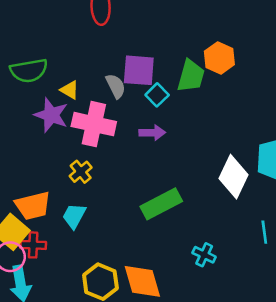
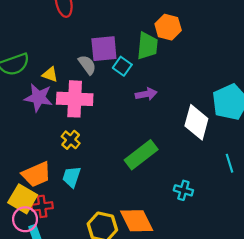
purple arrow: (152, 133) -> (146, 94), moved

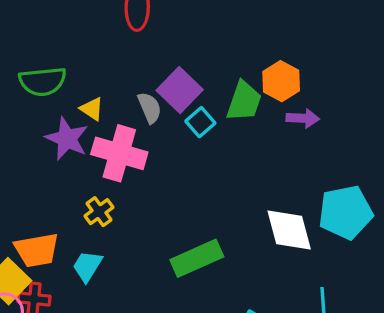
purple square: (104, 49) -> (180, 90), turned 36
purple arrow: (146, 94) -> (303, 118), moved
white diamond: (196, 122) -> (289, 230), turned -44

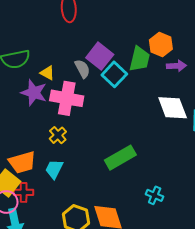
cyan square: (200, 122) -> (114, 74), size x1.4
white diamond: (289, 230) -> (173, 108), moved

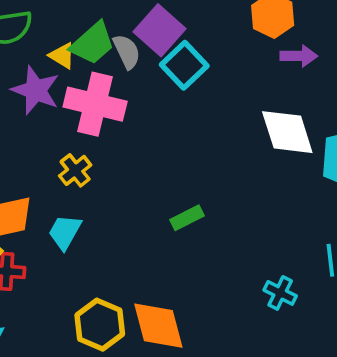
green trapezoid: (140, 59) -> (92, 43), moved, turned 32
green rectangle: (120, 158) -> (187, 218), size x0.6
cyan cross: (155, 195) -> (280, 293), moved

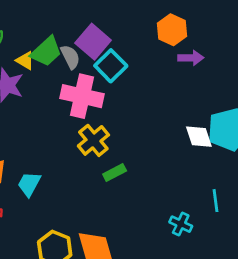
pink cross: (95, 104) -> (82, 96), moved
white diamond: (287, 132) -> (199, 137), moved, size x0.7
yellow cross: (75, 170) -> (93, 140), moved, size x1.4

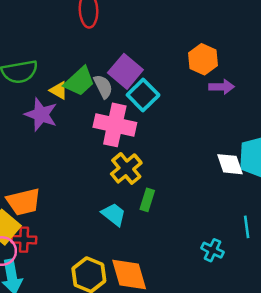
green rectangle: (115, 173) -> (147, 200), turned -45
cyan trapezoid: (29, 184) -> (114, 214), moved, turned 100

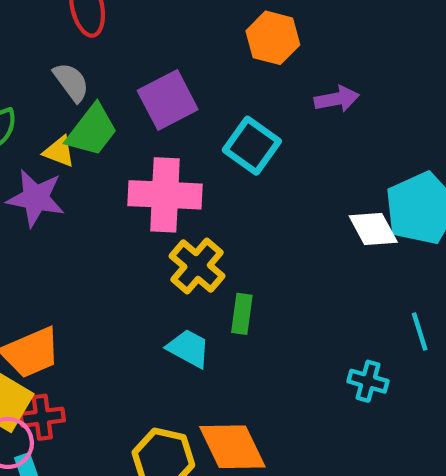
orange hexagon: (203, 59) -> (273, 38), moved
purple square: (125, 71) -> (168, 100), turned 32
gray semicircle: (103, 86) -> (71, 82), moved
cyan square: (143, 95) -> (252, 146), moved

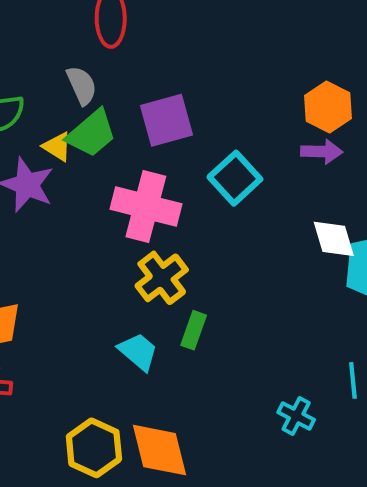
orange hexagon: (273, 38) -> (328, 107), moved
white diamond: (373, 229) -> (334, 239), moved

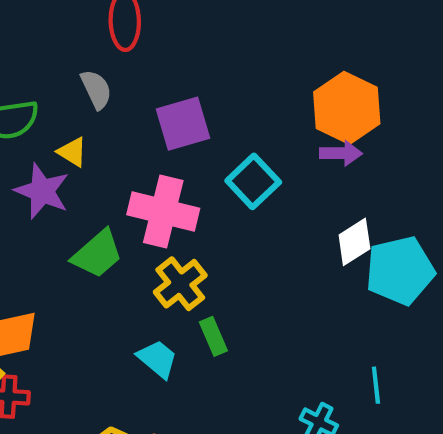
orange hexagon: (328, 107) -> (347, 108), size x1.4
green trapezoid: (91, 133) -> (97, 254), moved
white diamond: (334, 239) -> (354, 242), turned 75
green rectangle: (194, 330) -> (213, 336), turned -42

